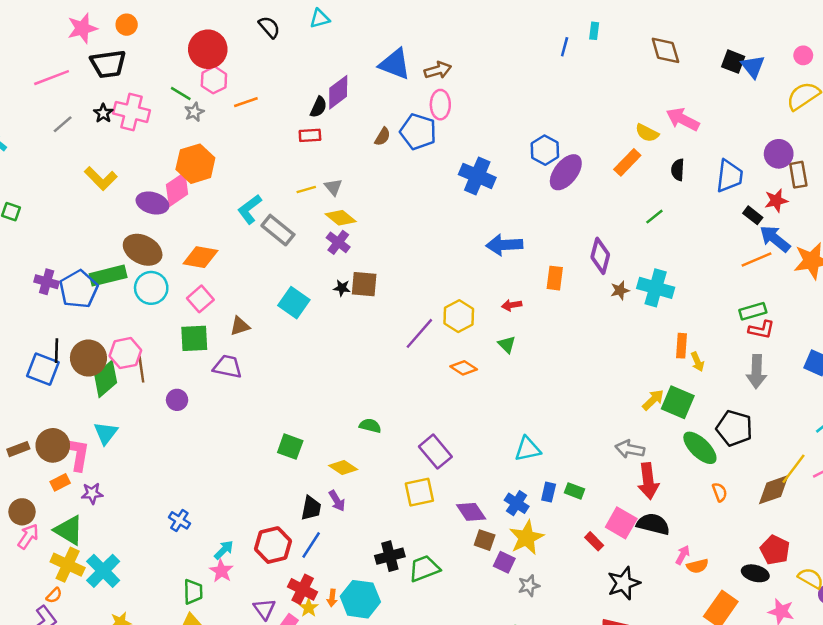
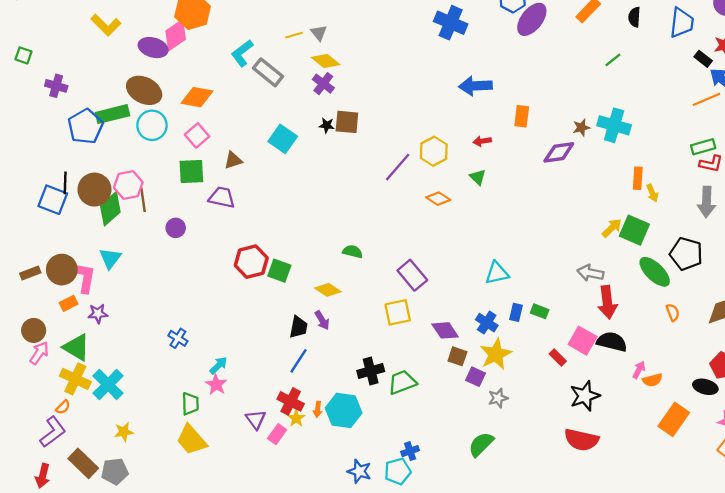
purple diamond: (600, 256) -> (559, 152), moved, turned 68
purple cross: (47, 282) -> (56, 86), moved
red hexagon: (273, 545) -> (251, 262), moved

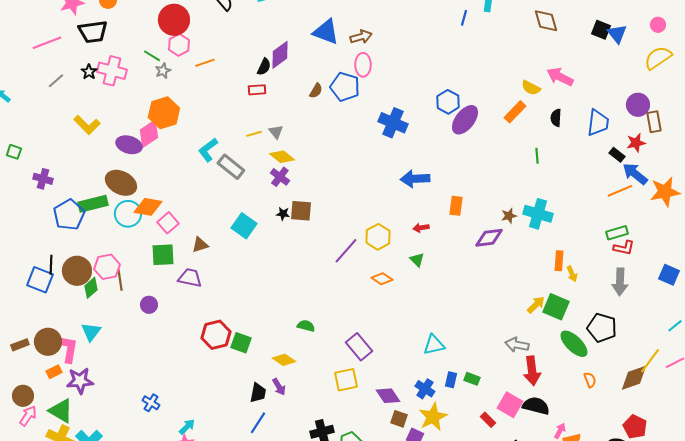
green line: (613, 60) -> (537, 156), turned -56
orange diamond: (197, 97) -> (148, 207), moved
green diamond: (110, 209) -> (91, 288), size x0.7
purple star: (98, 314) -> (80, 381), size x1.5

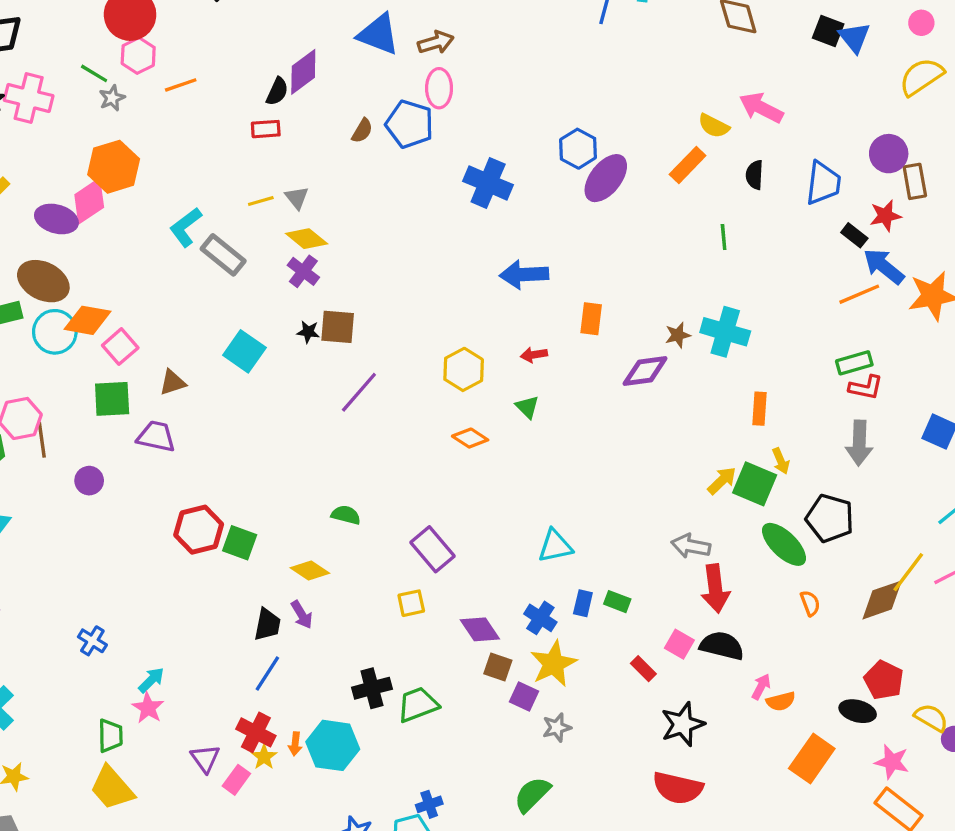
purple line: (346, 251) -> (359, 392), moved
yellow arrow: (572, 274) -> (781, 461), moved
yellow square: (346, 380) -> (411, 603), size x0.7
pink square: (510, 405) -> (679, 644), size x0.7

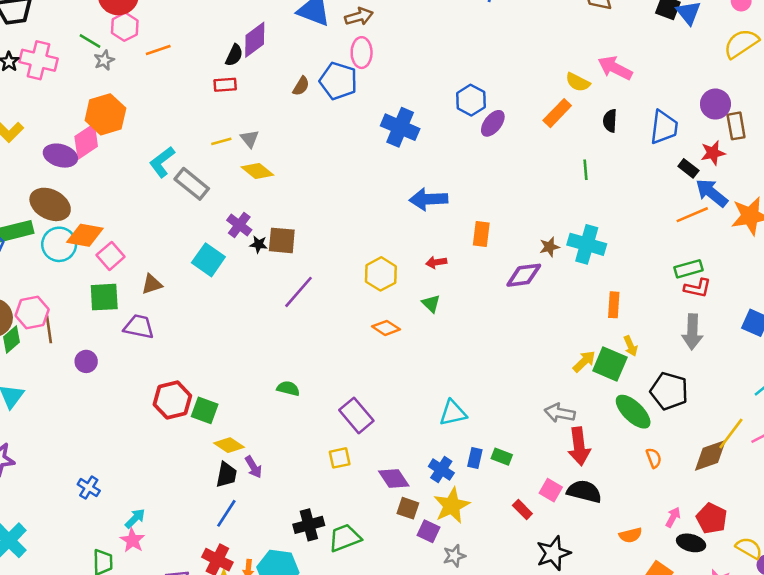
purple ellipse: (606, 178) -> (493, 123), size x0.7
purple cross: (303, 271) -> (239, 225), moved
yellow diamond: (310, 571) -> (229, 445), moved
pink arrow: (761, 687) -> (673, 517), moved

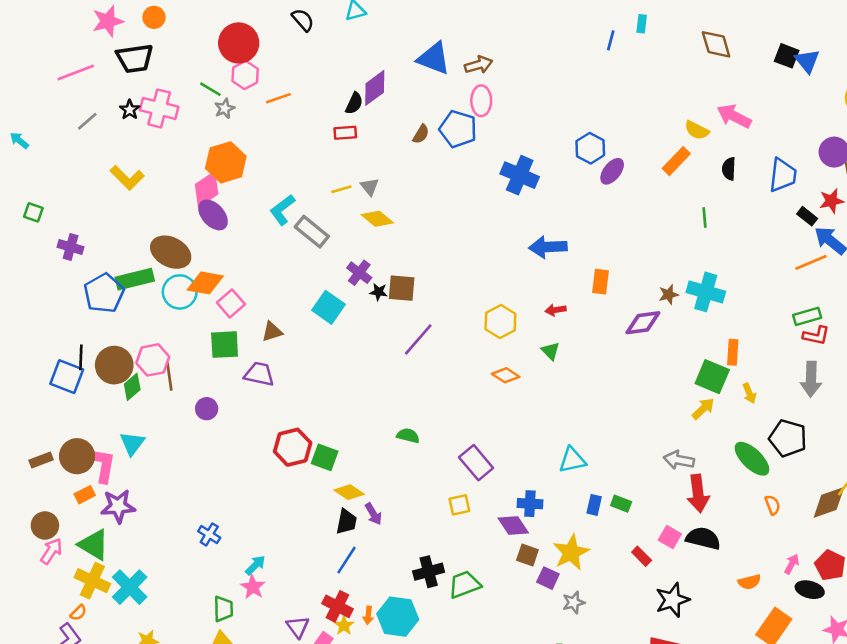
purple ellipse: (60, 156) -> (213, 215), moved, turned 32
green square: (610, 364) -> (712, 377), moved
blue cross: (441, 470) -> (530, 504), moved, turned -30

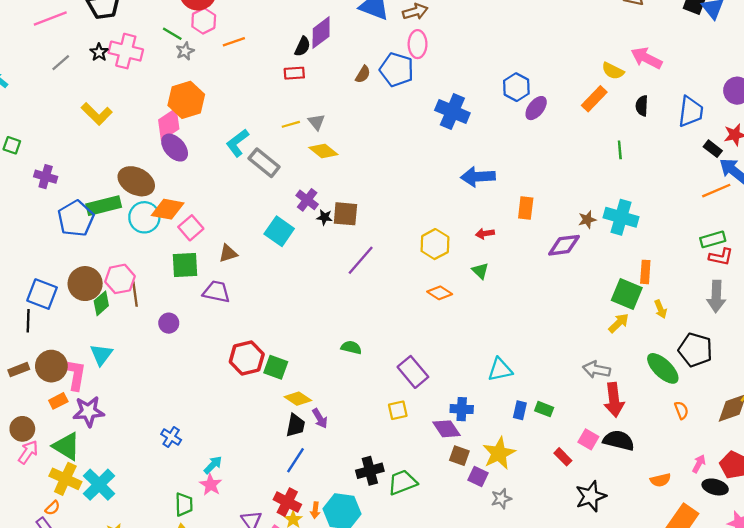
black line: (81, 357) -> (28, 321), moved

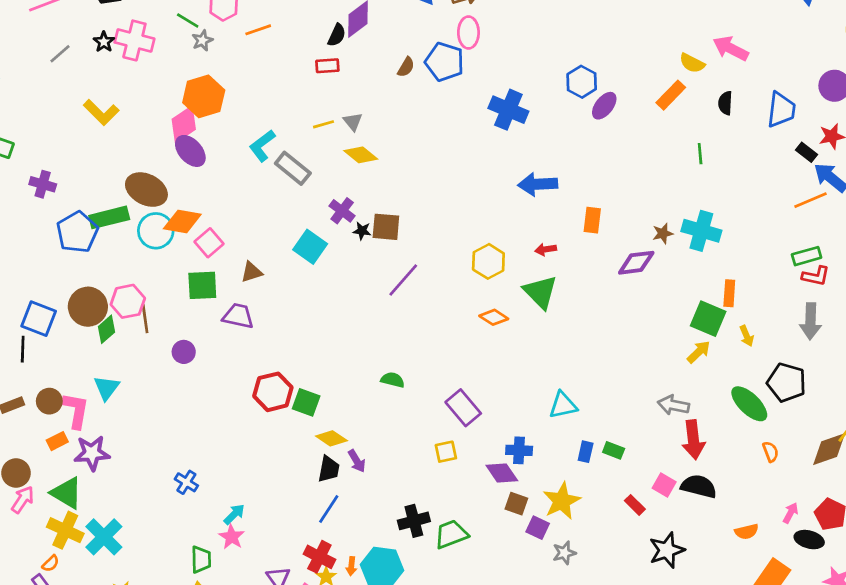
green triangle: (480, 271) -> (540, 292), size x1.8
brown circle: (51, 366) -> (49, 401), size x0.7

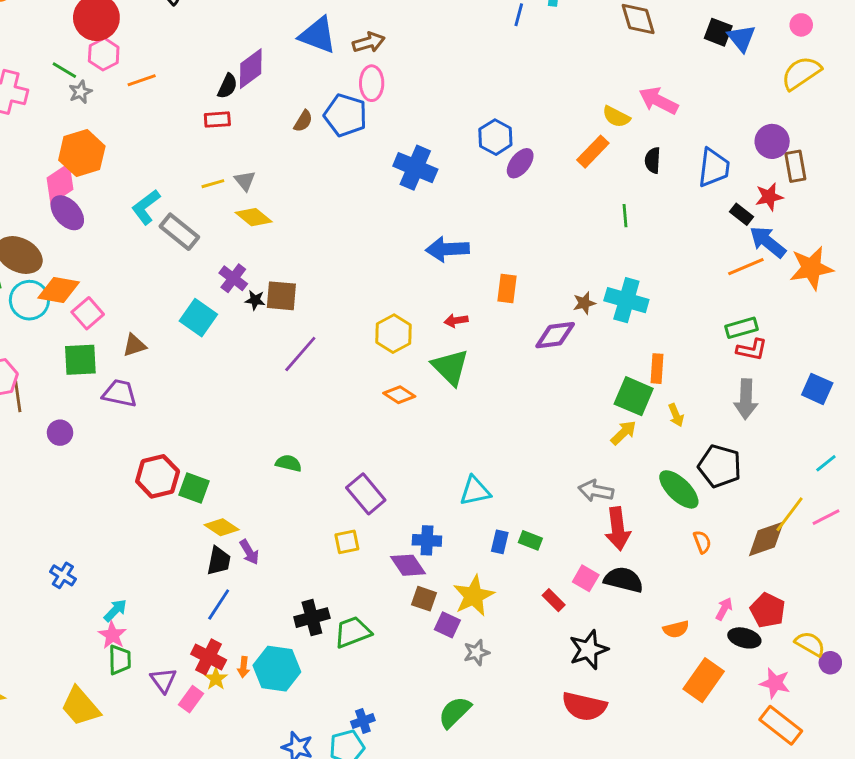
green trapezoid: (201, 559) -> (120, 660), moved

